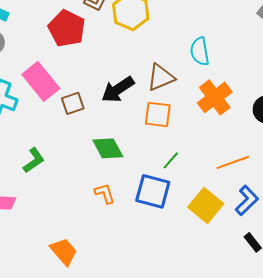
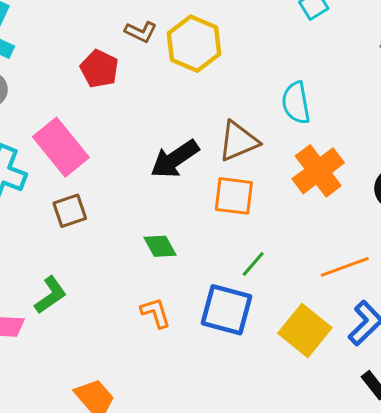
red pentagon: (67, 28) -> (99, 69), size x0.7
brown square: (73, 103) -> (70, 211), moved
green diamond: (108, 148) -> (160, 246), size x0.7
green L-shape: (34, 160) -> (51, 295), moved

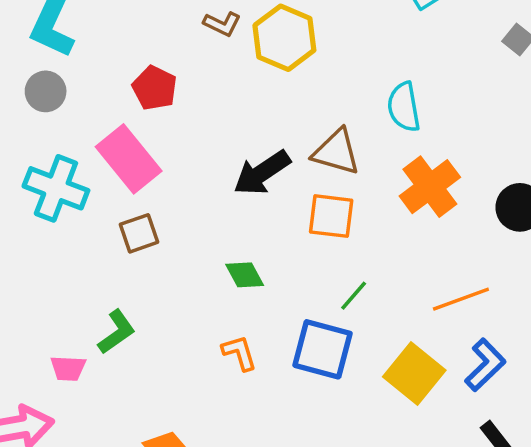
red pentagon: (99, 69) -> (155, 88), moved
brown triangle: (238, 141) -> (336, 152), turned 39

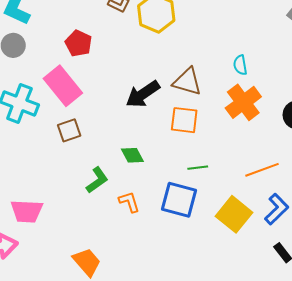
cyan semicircle: (404, 107) -> (240, 65), moved, size x0.7
green line: (354, 296) -> (198, 168), turned 42
green L-shape: (117, 332) -> (97, 180), moved
pink trapezoid: (68, 368) -> (27, 211), size x1.5

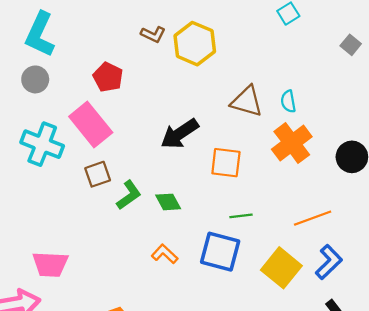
brown triangle: (187, 82) -> (247, 101), moved
green L-shape: (97, 180) -> (129, 195), moved
orange L-shape: (129, 202) -> (165, 254), turned -30

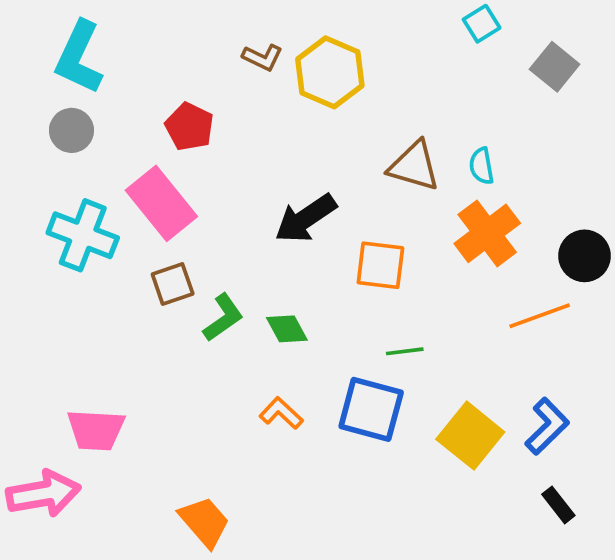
gray square: (351, 45) -> (555, 67), moved, size x1.4
orange line: (313, 218) -> (540, 316), moved

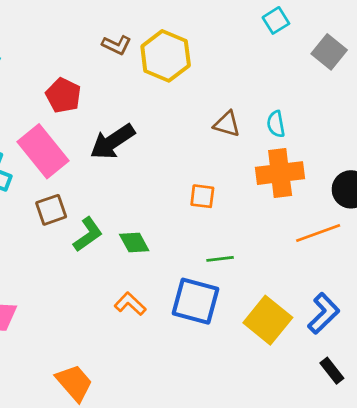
brown triangle: (414, 166) -> (227, 124), size x0.7
black arrow: (306, 218) -> (112, 142), moved
orange cross: (487, 233) -> (280, 173), turned 30
orange square: (380, 265) -> (202, 196), size x0.7

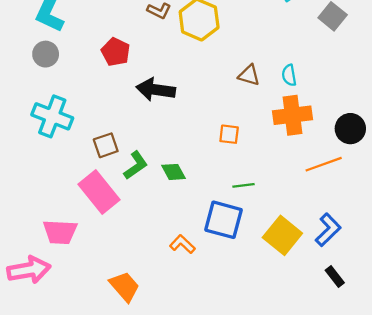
black arrow: (112, 142) -> (156, 90), turned 42
pink rectangle: (43, 151) -> (99, 192), moved
orange L-shape: (130, 304) -> (182, 244), moved

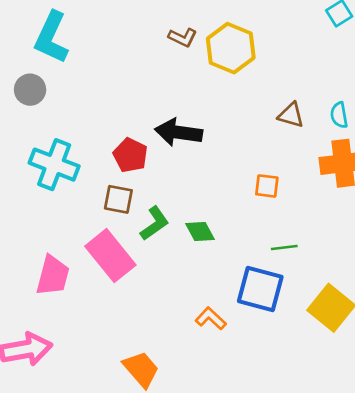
red pentagon: (116, 52) -> (130, 155), moved
gray circle: (46, 54) -> (30, 90), moved
brown square: (106, 145) -> (118, 199), turned 30
pink trapezoid: (60, 232) -> (53, 276), moved, turned -78

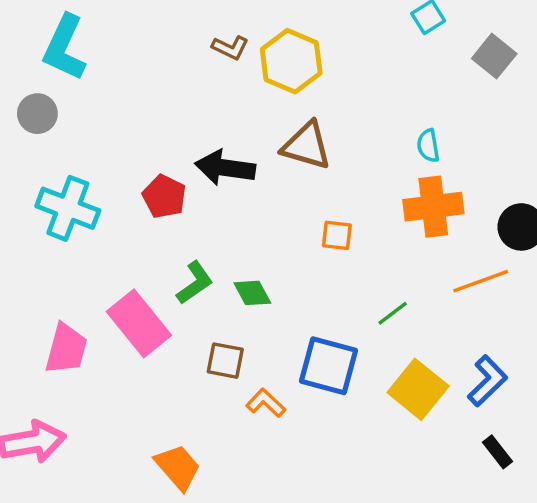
brown triangle: (291, 115) -> (306, 146), moved, size x1.5
brown square: (118, 199) -> (225, 361), moved
green line: (284, 248) -> (393, 313), moved, turned -30

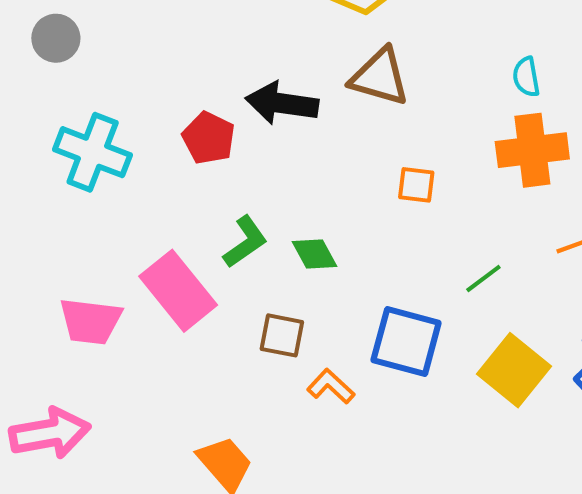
pink trapezoid: (66, 349) -> (91, 321), turned 82

